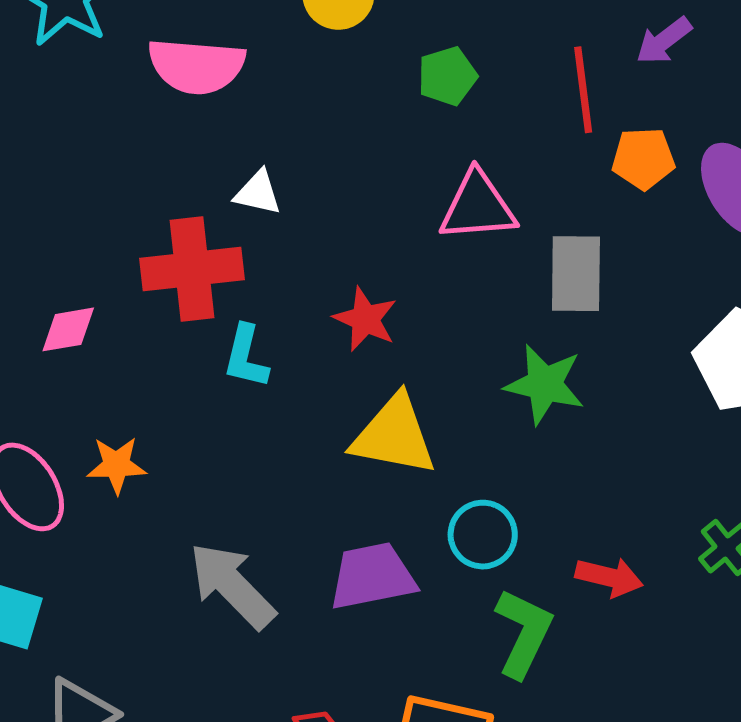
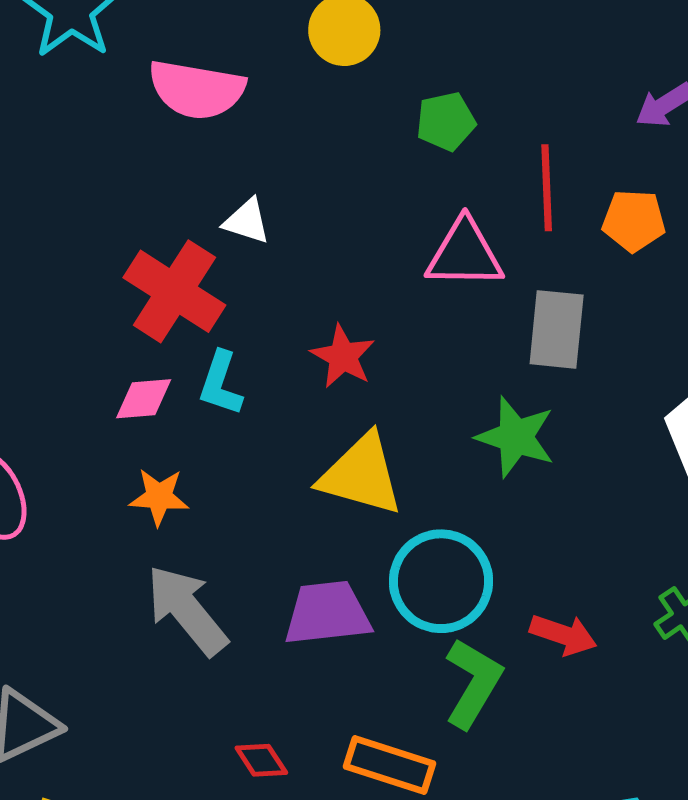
red line: (583, 90) -> (547, 188), moved
red cross: (192, 269) -> (174, 291), turned 34
pink diamond: (68, 329) -> (144, 399), moved
orange star: (117, 465) -> (159, 497), moved
cyan circle: (483, 535) -> (441, 581), size x1.5

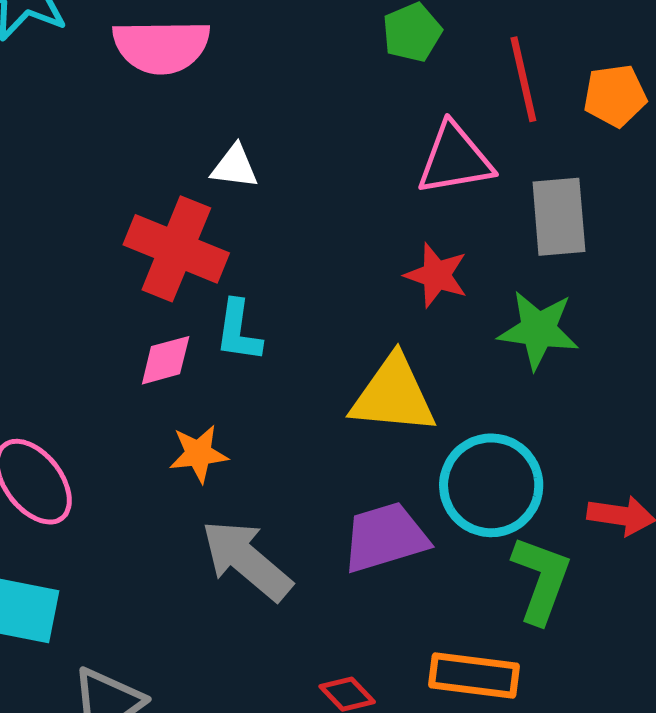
red star: (343, 356) -> (436, 275), moved

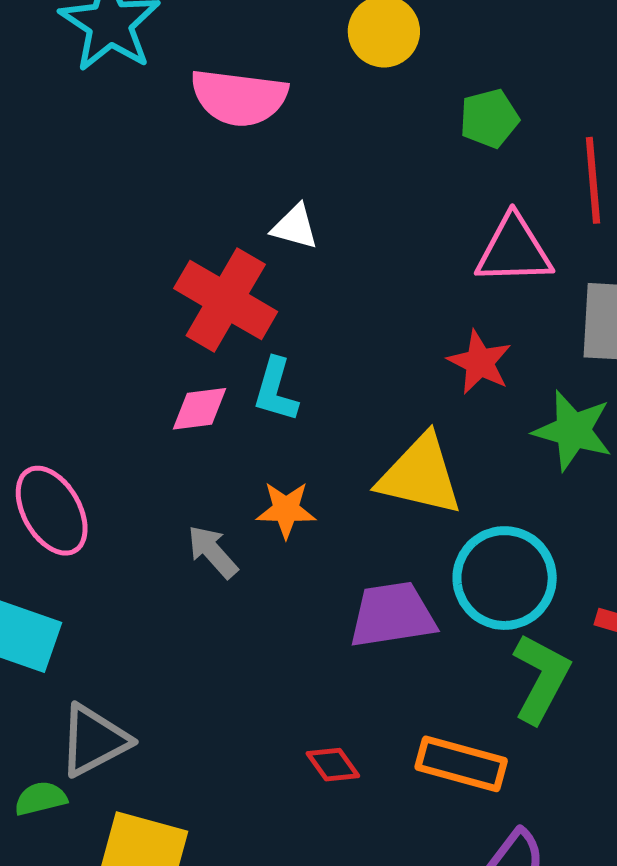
orange star: (199, 454) -> (286, 510), moved
gray arrow: (247, 560) -> (213, 552), moved, size x0.6

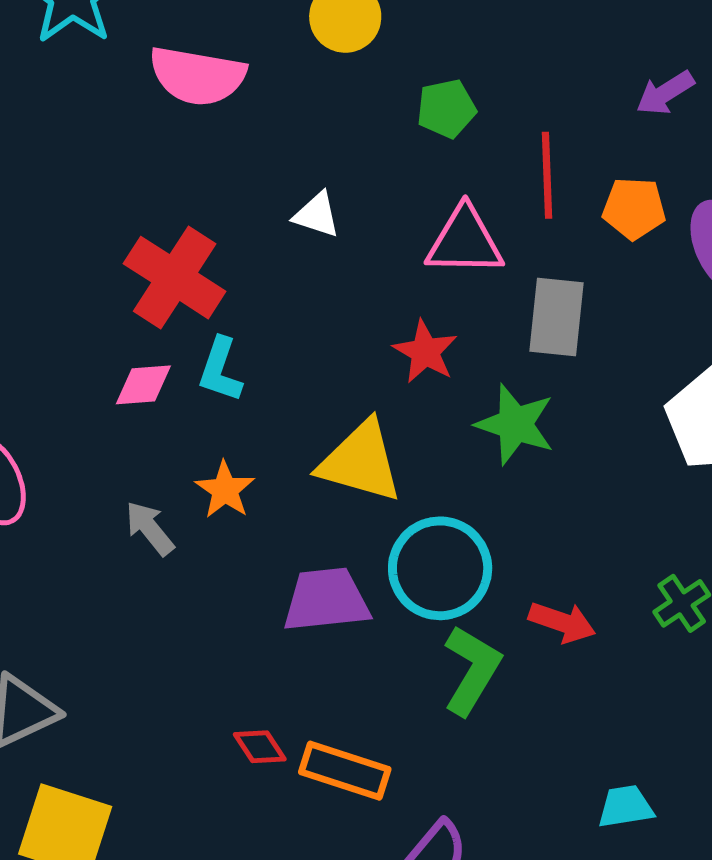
white triangle: (295, 227) -> (317, 215), moved
orange star: (286, 510) -> (225, 490), turned 30
orange rectangle: (461, 764) -> (345, 771), moved

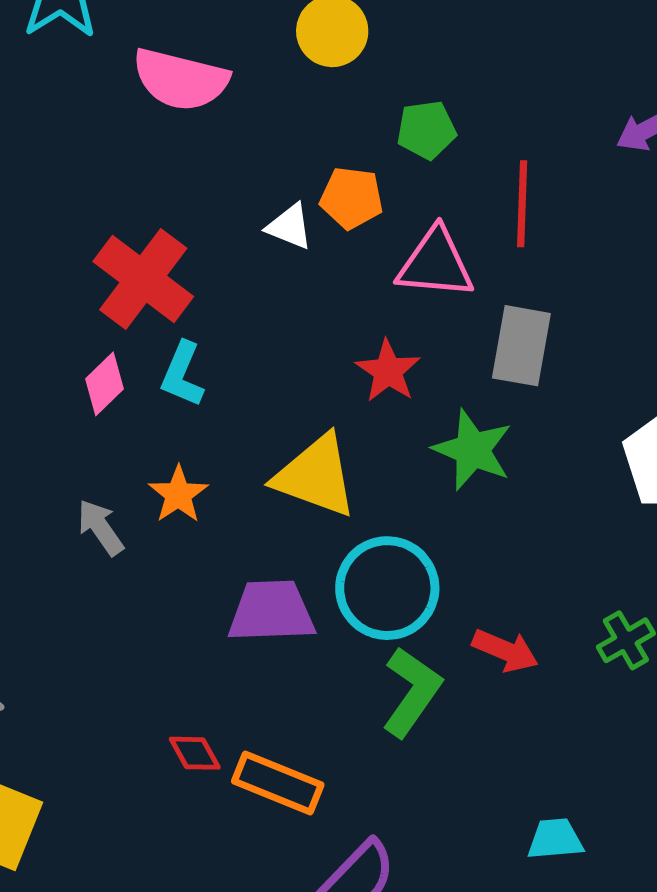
orange pentagon: (634, 208) -> (351, 198), moved
pink diamond: (143, 385) -> (104, 384), turned -44

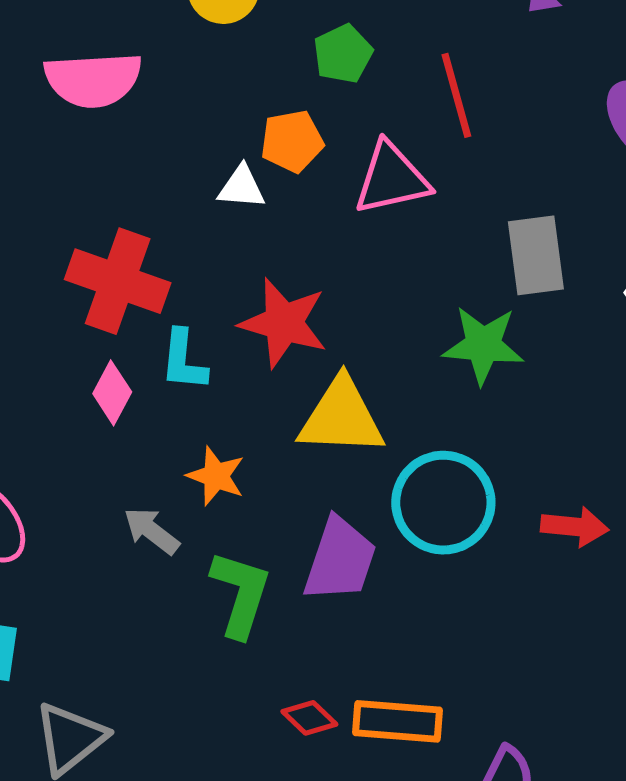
gray rectangle: (521, 346) -> (536, 255), moved
red star: (388, 371) -> (284, 323), moved, size x1.4
purple trapezoid: (271, 611) -> (340, 560), turned 128
green L-shape: (412, 692) -> (241, 594), moved

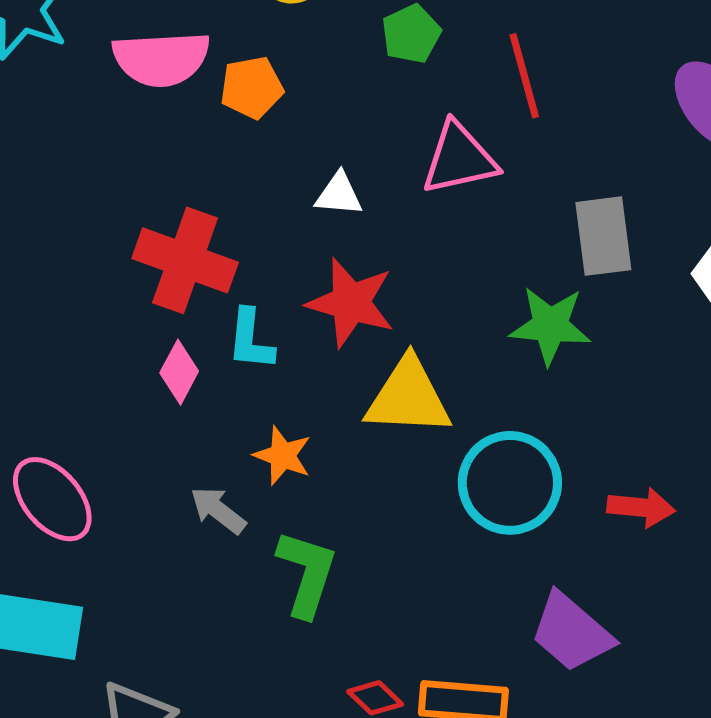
orange pentagon: (292, 141) -> (252, 88), moved
white triangle: (241, 187) -> (339, 194), moved
purple trapezoid: (340, 560) -> (571, 632), moved, turned 112

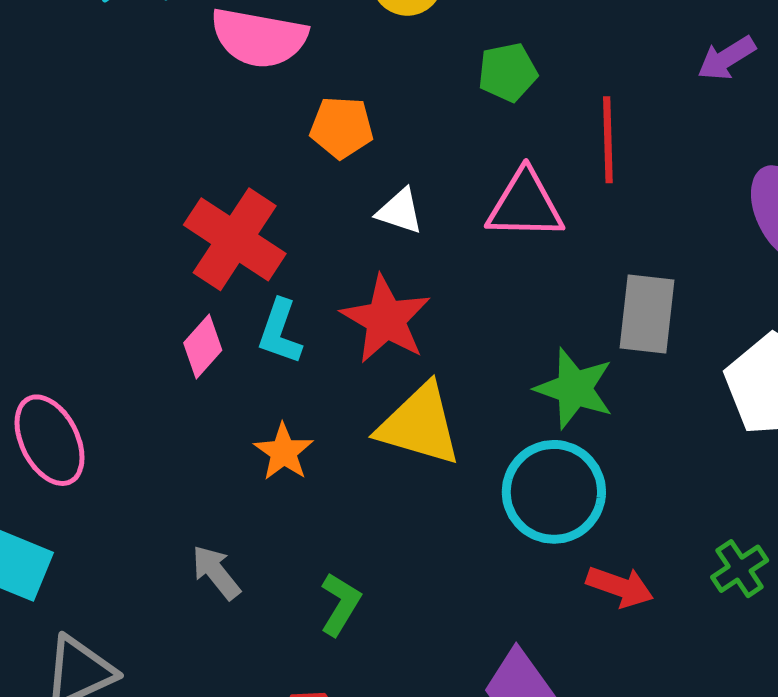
orange pentagon: (252, 88) -> (342, 127), moved
cyan circle: (510, 483) -> (554, 492), moved
gray arrow: (218, 510) -> (216, 572), moved
green L-shape: (307, 573) -> (340, 604), moved, size x0.7

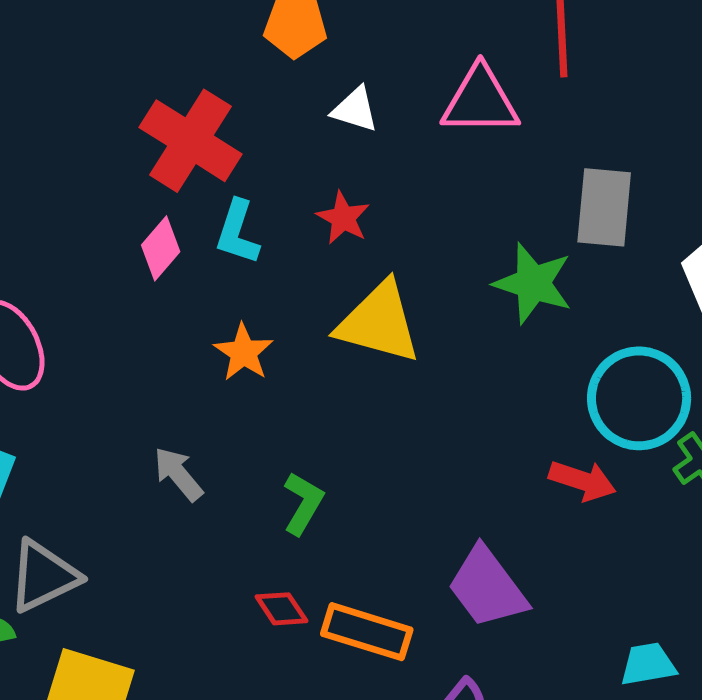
red star: (386, 319) -> (343, 218), size x0.6
cyan circle: (554, 492) -> (639, 398), moved

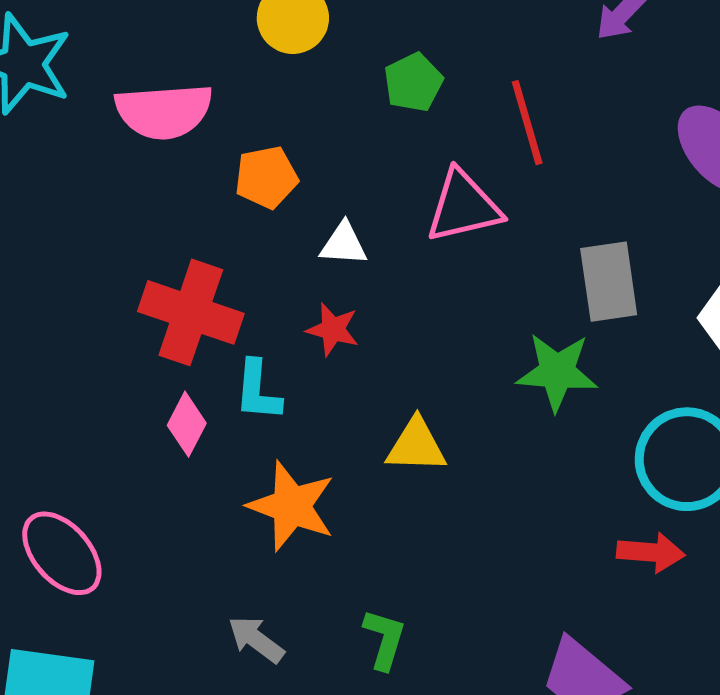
red star: (343, 218) -> (333, 329), moved
yellow triangle: (379, 322) -> (416, 446), size x0.7
orange star: (244, 352) -> (291, 506), size x1.5

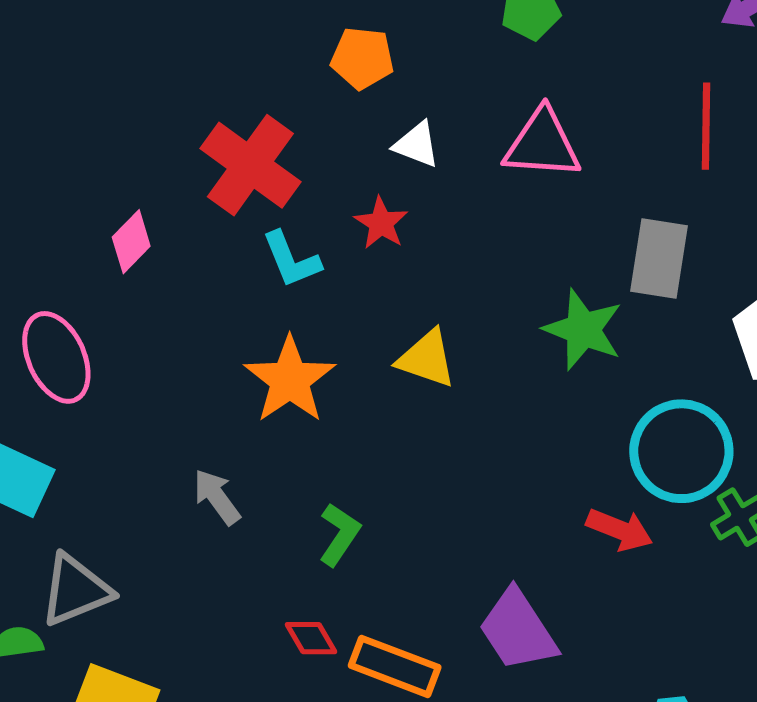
red line: (527, 123) -> (706, 126), moved
cyan L-shape: (258, 391) -> (291, 260), turned -44
pink diamond: (187, 424) -> (131, 242), moved

